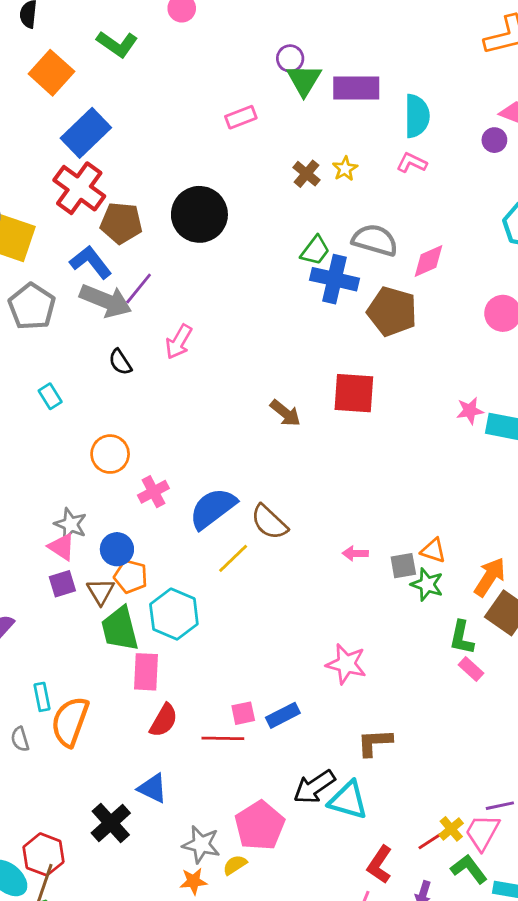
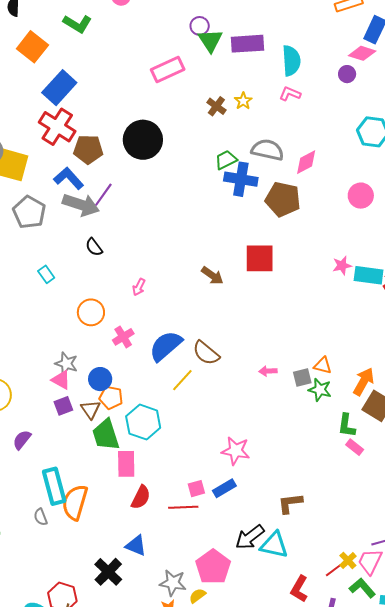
pink rectangle: (241, 117) -> (168, 69), size x1.5
green trapezoid: (315, 250) -> (226, 160), turned -150
pink arrow: (179, 342) -> (139, 287), moved, size x0.7
pink star: (346, 664) -> (236, 451), moved
cyan rectangle: (42, 697) -> (54, 486), size x1.8

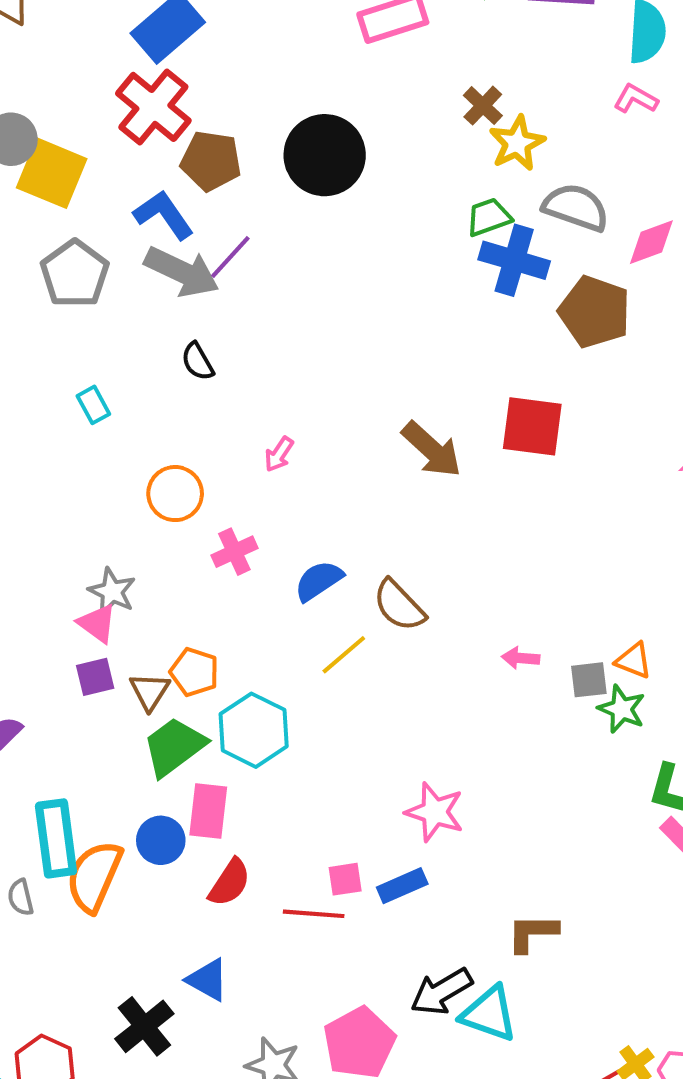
yellow star: (243, 101) -> (517, 143), moved, size x1.5
brown arrow: (212, 276) -> (432, 449), size x1.4
blue semicircle: (166, 346) -> (319, 581), size x0.7
blue circle: (100, 379) -> (161, 840), moved
green trapezoid: (106, 435) -> (174, 747), turned 64

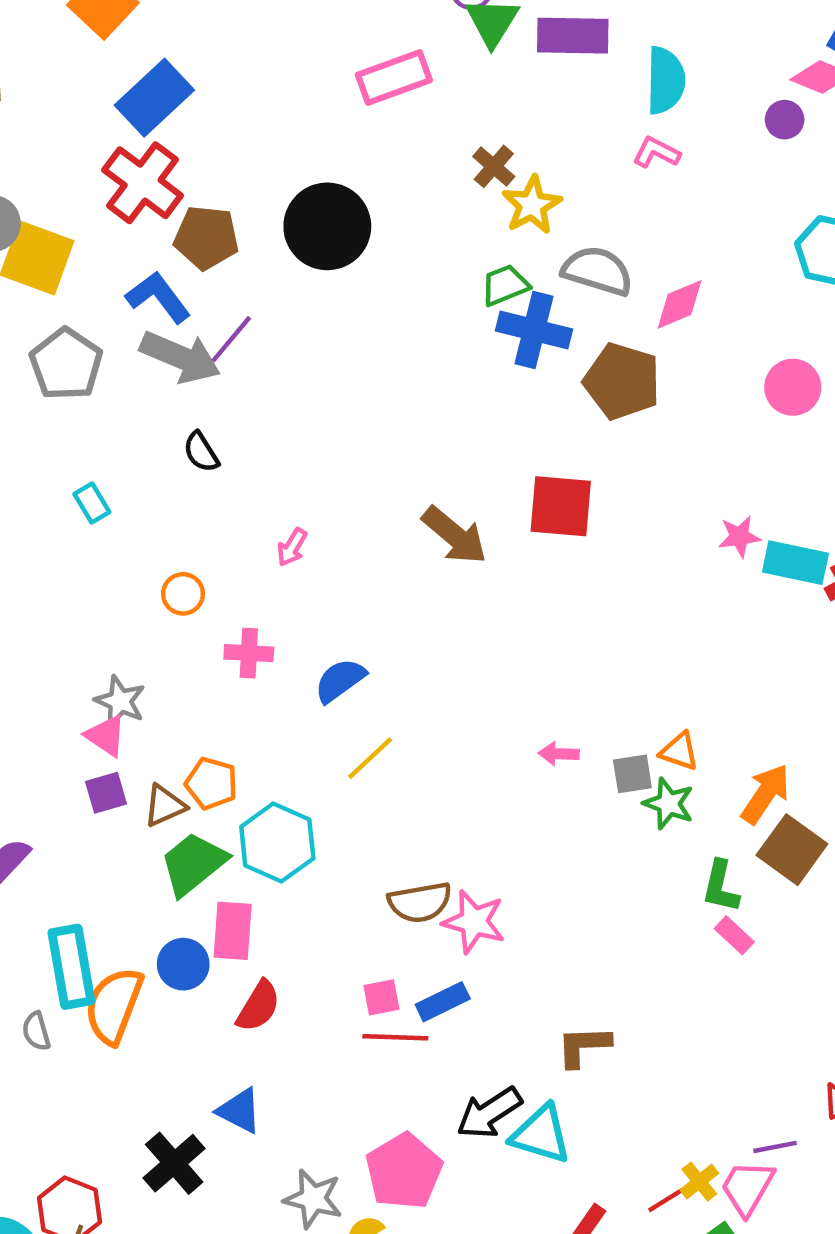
orange circle: (175, 494) -> (183, 594), size x0.7
pink cross: (234, 552) -> (249, 653), turned 30
brown semicircle: (399, 605) -> (420, 902), moved, turned -54
brown triangle: (150, 691) -> (165, 806), turned 36
red line: (314, 914) -> (395, 1037), moved

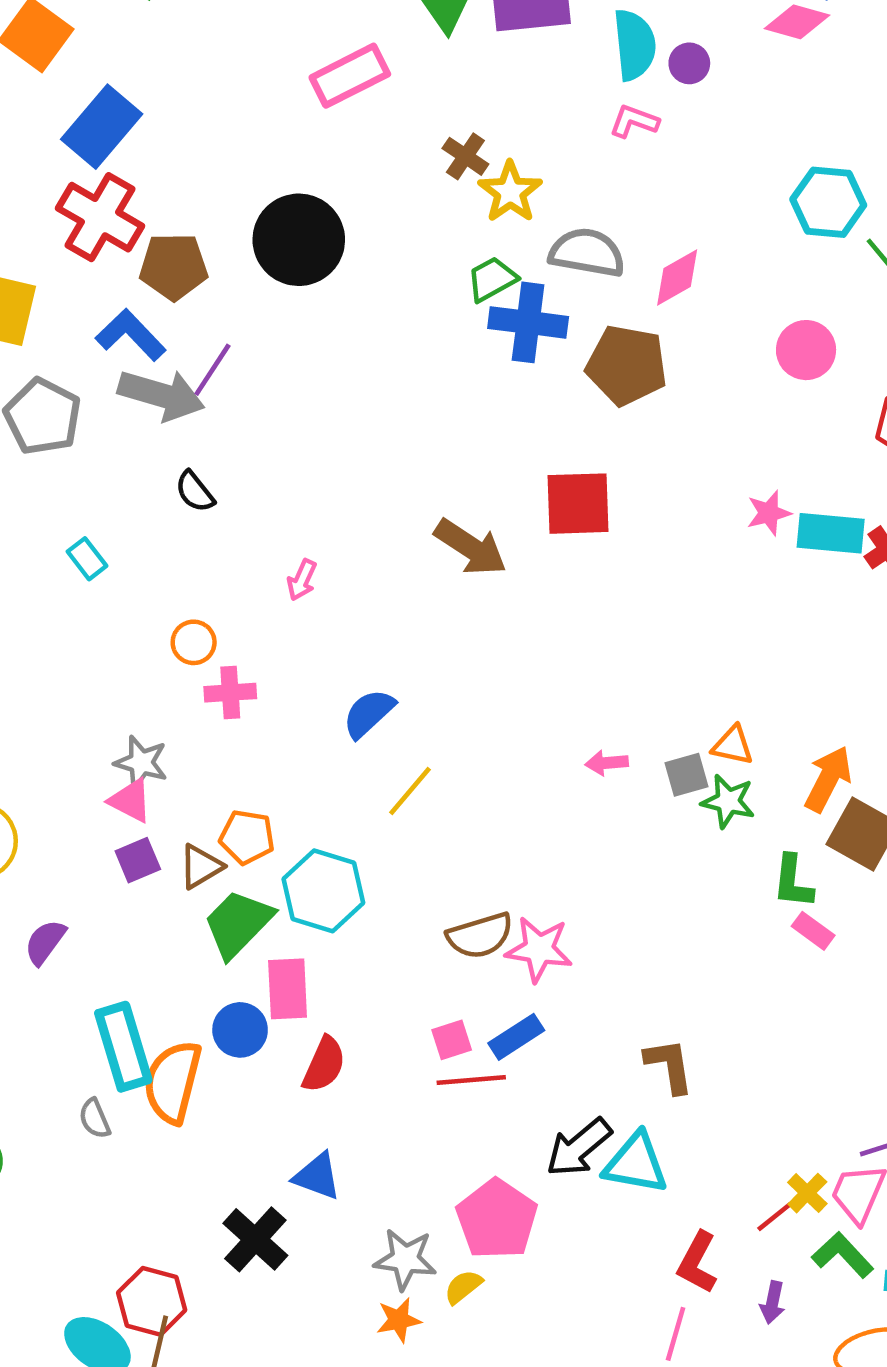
purple circle: (785, 120) -> (689, 63), moved
pink cross: (249, 653) -> (230, 693), moved
brown L-shape: (584, 1046) -> (669, 1066), turned 90

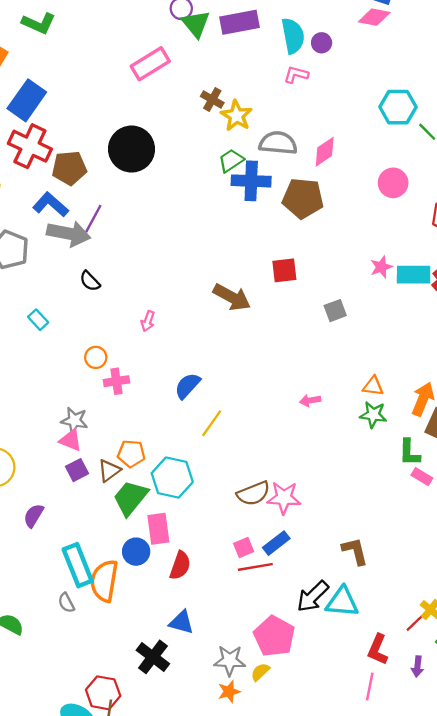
red square: (578, 504) -> (284, 270), size x0.7
gray square: (686, 775) -> (335, 311), moved

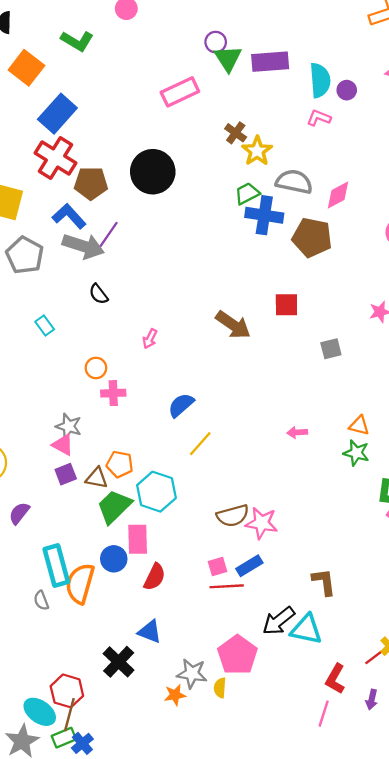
brown triangle: (109, 471) -> (97, 478), turned 40
yellow semicircle: (260, 672) -> (220, 688), turned -48
orange star: (229, 692) -> (175, 695), moved

